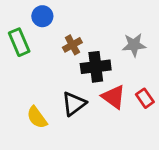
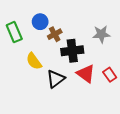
blue circle: (42, 16) -> (40, 22), moved
yellow semicircle: (37, 117) -> (34, 61), moved

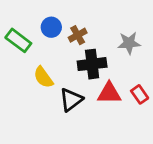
green rectangle: (14, 32) -> (18, 40), turned -30
brown cross: (55, 34) -> (78, 35), moved
red triangle: (86, 74) -> (109, 93), turned -36

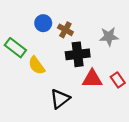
brown cross: (78, 35) -> (65, 30), turned -32
green rectangle: (18, 40) -> (15, 48), moved
black triangle: (71, 100) -> (60, 99), moved

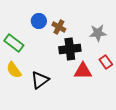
yellow semicircle: (37, 65) -> (14, 70), moved
red rectangle: (118, 80) -> (106, 62), moved
black triangle: (60, 99) -> (40, 80), moved

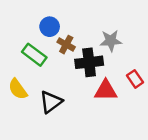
brown cross: (59, 27) -> (66, 45), moved
gray star: (98, 33) -> (111, 41), moved
green rectangle: (14, 43) -> (34, 55), moved

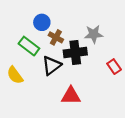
red triangle: (106, 90) -> (71, 96), moved
black triangle: (51, 102) -> (52, 65), moved

